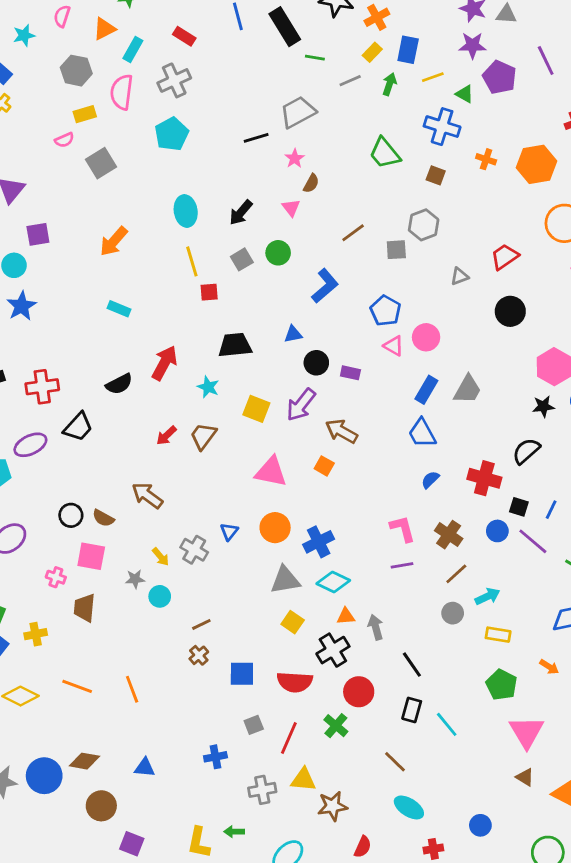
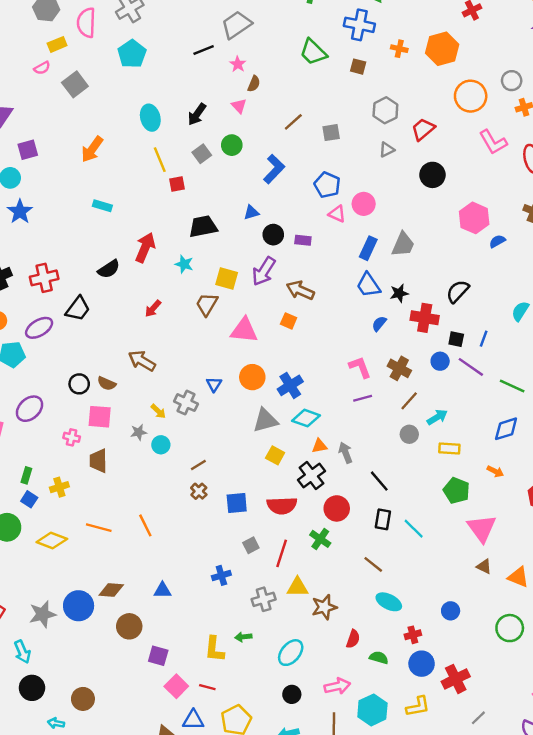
gray hexagon: (424, 225) -> (385, 110), moved
black star: (543, 406) -> (399, 293), moved
brown trapezoid: (203, 436) -> (207, 304), moved

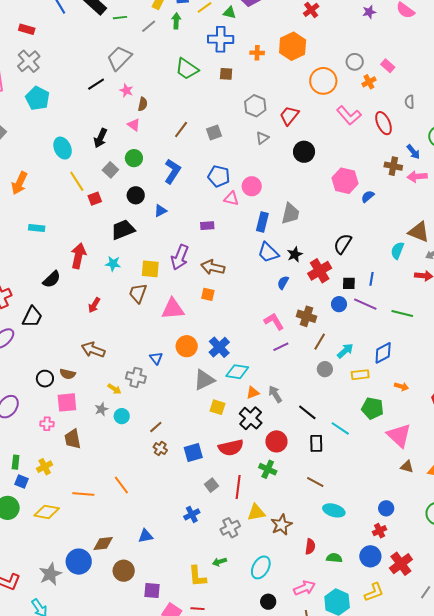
black circle: (273, 235) -> (136, 195), moved
red cross: (425, 318) -> (320, 271), turned -30
blue diamond: (506, 429) -> (383, 353), moved
cyan line: (414, 529) -> (340, 428), moved
red cross: (413, 635) -> (380, 531), moved

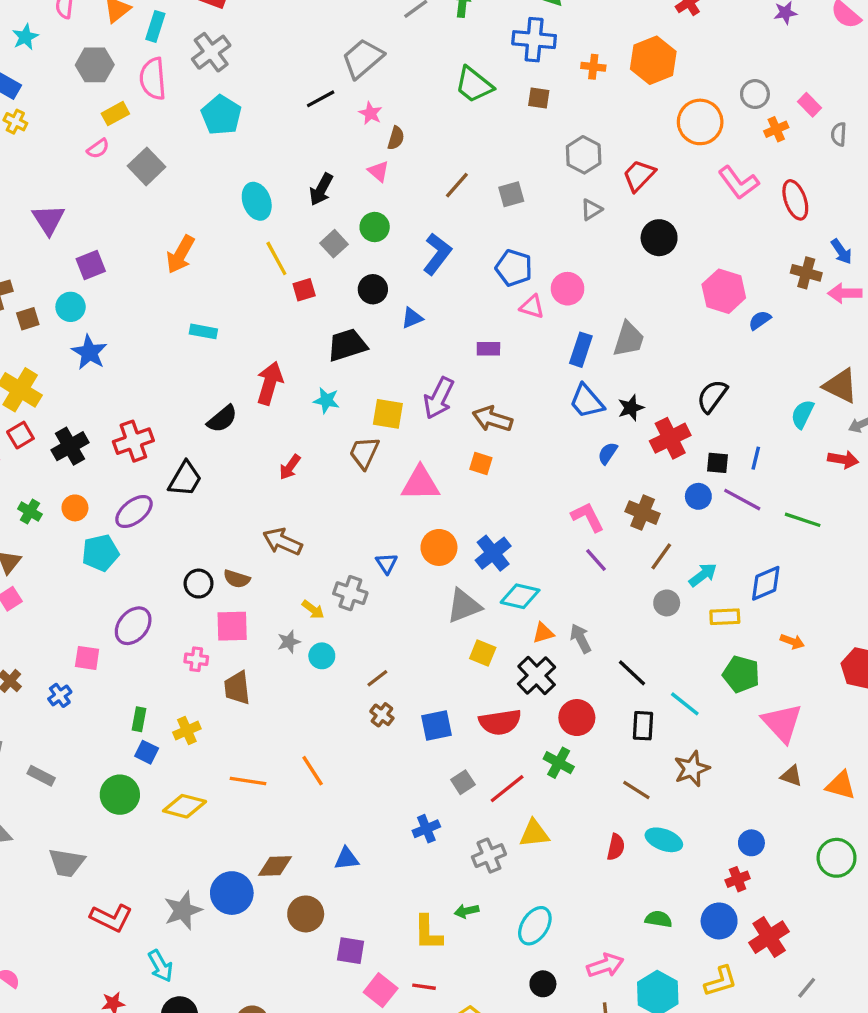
gray semicircle: (410, 102) -> (839, 134), moved
purple line: (281, 347) -> (596, 560), turned 70
red line: (238, 487) -> (507, 789), turned 40
brown star: (281, 525) -> (692, 769), moved
red semicircle: (310, 547) -> (616, 847), moved

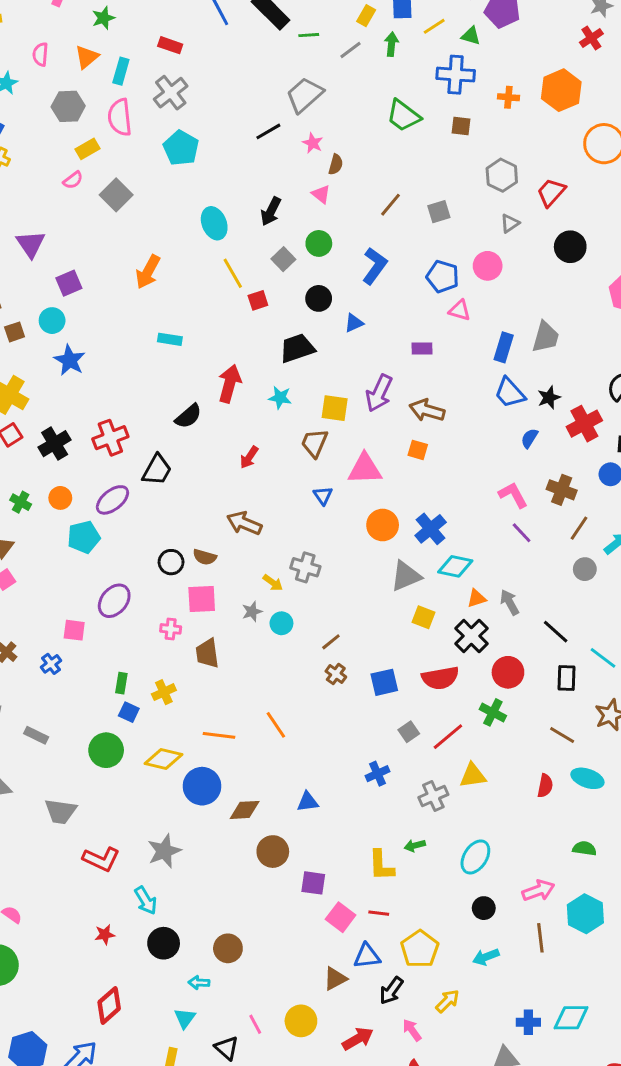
pink circle: (568, 289) -> (488, 266), moved
blue triangle: (387, 563) -> (323, 496), moved
blue circle: (232, 893) -> (202, 786), moved

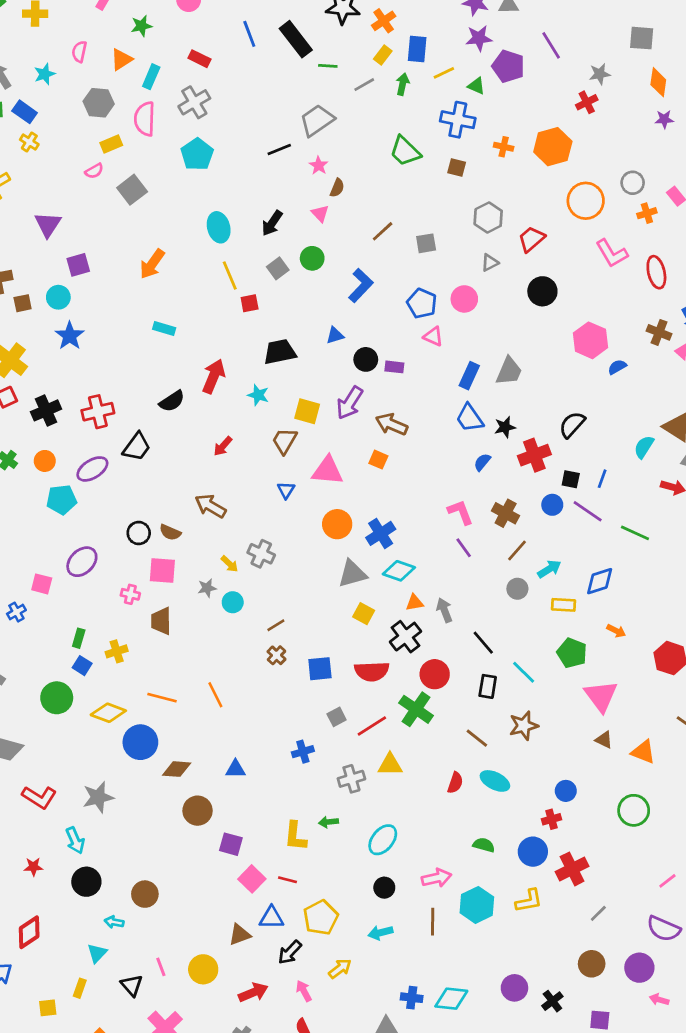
black circle: (319, 298) -> (366, 359), moved
green cross: (493, 712) -> (416, 709), size x1.4

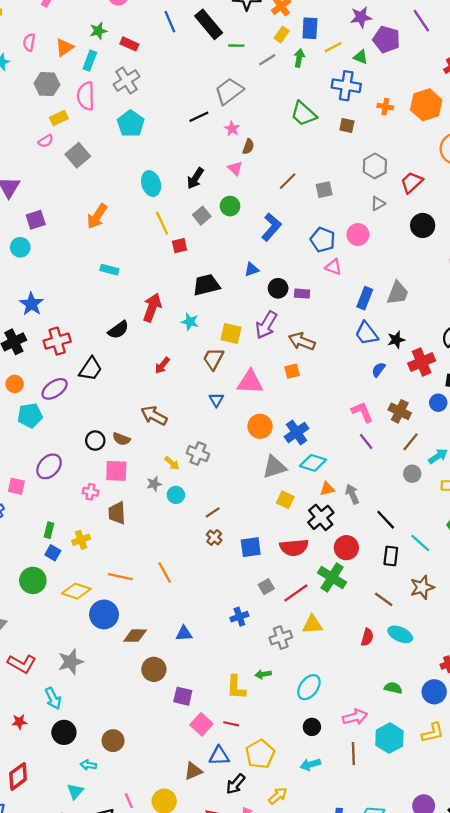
green star: (142, 26) -> (98, 31), moved
blue star: (70, 336) -> (31, 304), moved
orange square: (378, 460) -> (292, 371), turned -35

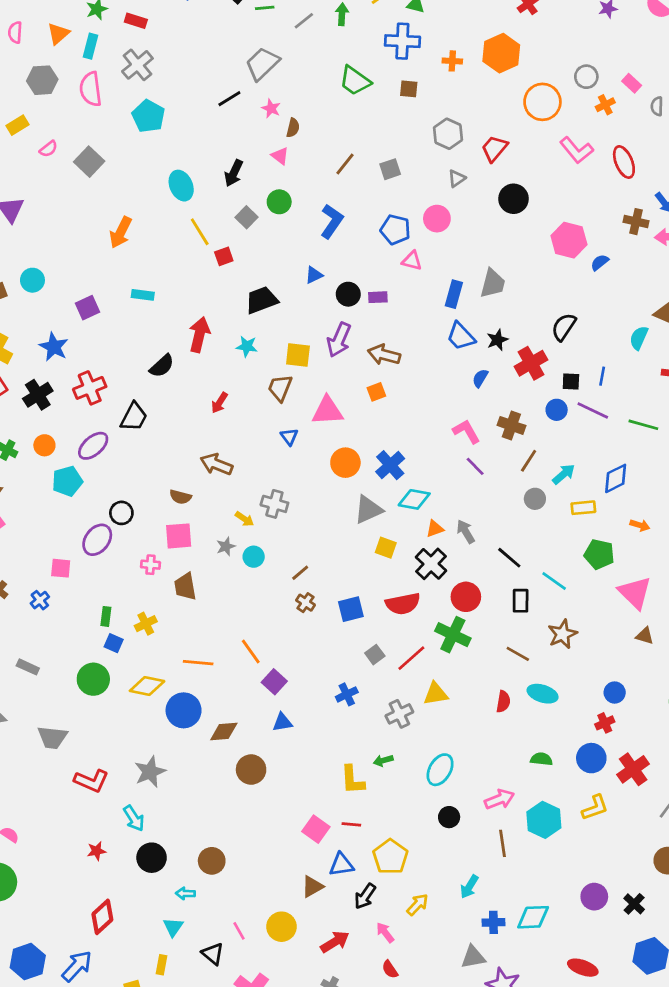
yellow rectangle: (59, 118) -> (18, 125), moved
purple square: (36, 220) -> (87, 308), moved
black circle: (95, 441) -> (121, 513), moved
purple square: (183, 696) -> (274, 682), moved, turned 36
cyan arrow: (310, 764) -> (469, 887), moved, turned -36

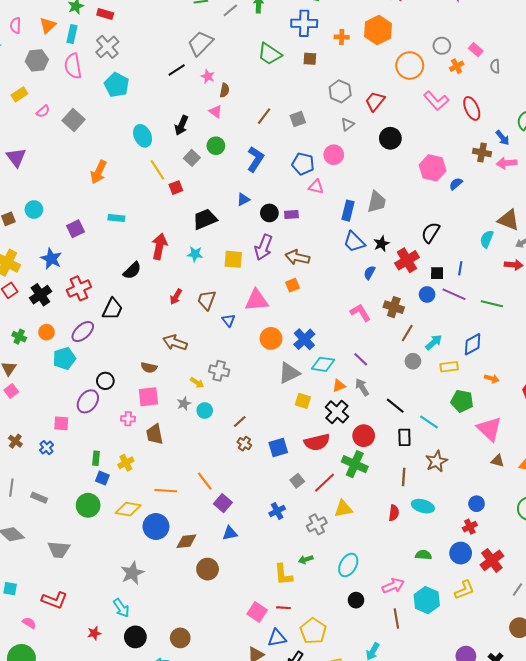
brown trapezoid: (280, 388) -> (207, 300), moved
purple line: (475, 466) -> (361, 359), moved
brown line: (518, 654) -> (404, 477), turned 66
red L-shape: (91, 781) -> (55, 600), moved

